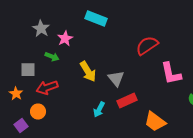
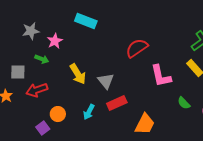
gray star: (41, 29) -> (31, 31), turned 30
orange circle: (38, 112) -> (58, 114), moved
orange trapezoid: (155, 122) -> (145, 124), turned -100
purple square: (21, 126) -> (43, 128), moved

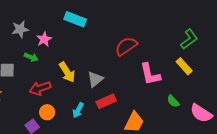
gray triangle: (106, 81) -> (95, 79), turned 30
red arrow: (37, 90) -> (40, 88), moved

